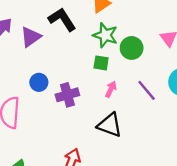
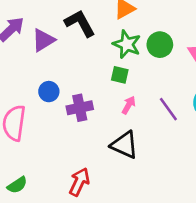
green circle: (132, 48) -> (160, 45), moved

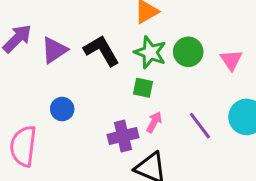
black L-shape: (80, 23) -> (101, 51), moved
purple cross: (80, 108) -> (123, 136), moved

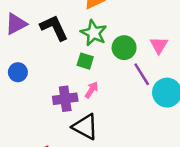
green circle: (188, 52) -> (124, 48), moved
purple line: (200, 126) -> (142, 74), moved

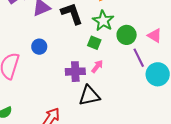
pink triangle: (159, 45) -> (155, 36), turned -35
black triangle: (85, 127) -> (89, 96), turned -45

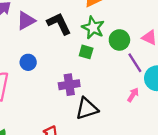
pink arrow: (97, 66) -> (133, 95), moved

